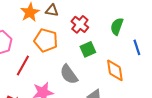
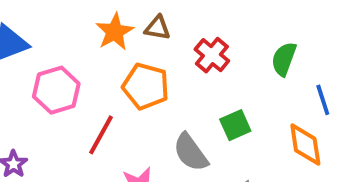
green square: (88, 49) -> (235, 125), moved
orange diamond: (115, 70) -> (305, 145), moved

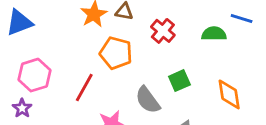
green semicircle: (284, 59) -> (214, 34), turned 70
pink hexagon: (56, 90) -> (35, 75), moved
blue line: (323, 100) -> (242, 18), moved, turned -55

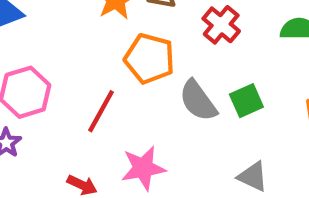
gray semicircle: (148, 100) -> (198, 101), moved

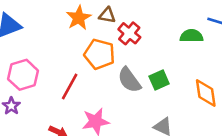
red cross: (221, 25) -> (129, 33), moved

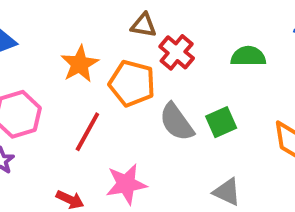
orange star: (79, 18) -> (80, 64), moved
green semicircle: (191, 36) -> (248, 56), moved

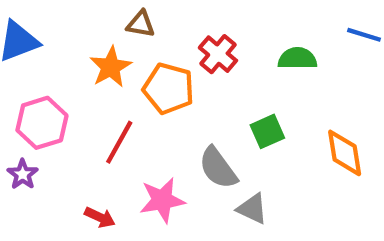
brown triangle: (144, 25) -> (141, 24), moved
gray semicircle: (177, 122) -> (218, 168), moved
gray triangle: (227, 192) -> (252, 209), moved

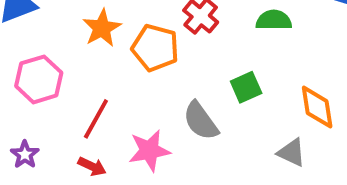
red line: (119, 142) -> (96, 119), moved
purple star: (23, 174) -> (25, 154), moved
gray triangle: (252, 209) -> (292, 152), moved

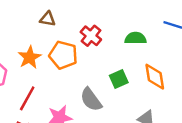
orange star: (102, 28) -> (30, 57), moved
orange diamond: (317, 107) -> (155, 77), moved

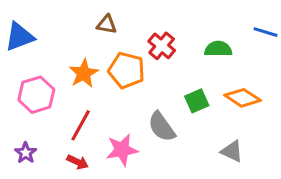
orange diamond: (155, 77) -> (243, 98), turned -48

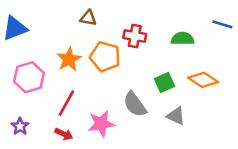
red cross: (162, 46) -> (135, 36), turned -30
gray triangle: (232, 151) -> (176, 116), moved

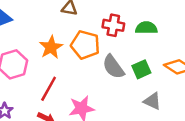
green semicircle: (182, 39) -> (146, 28), moved
gray semicircle: (135, 104) -> (113, 67), moved

